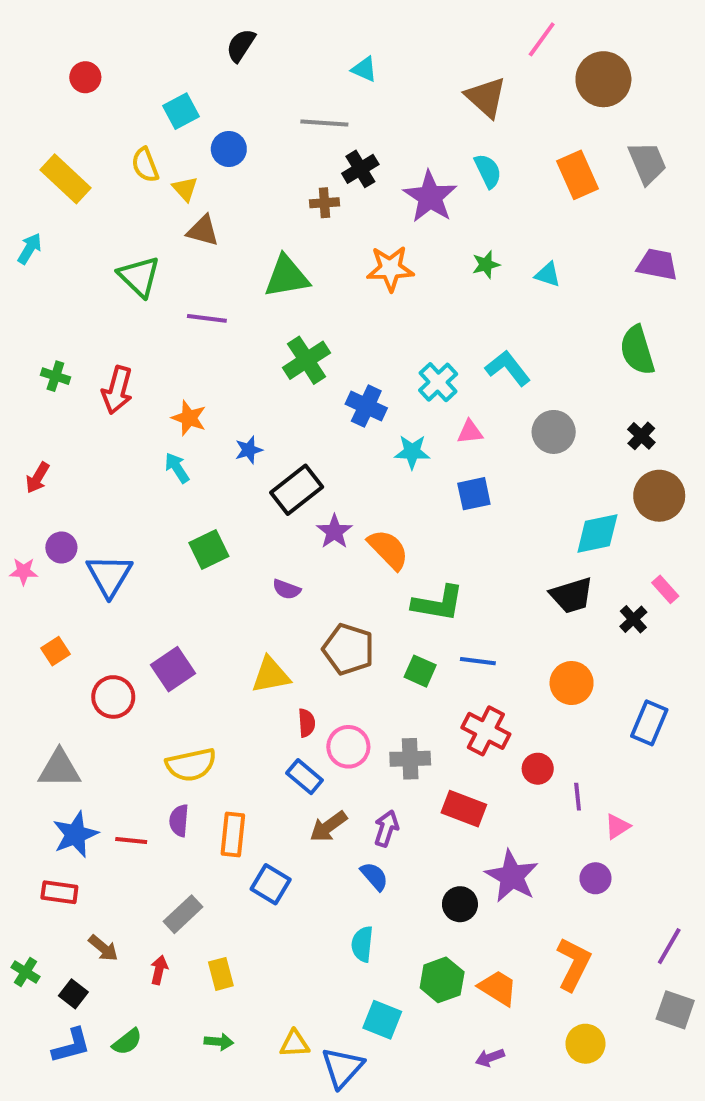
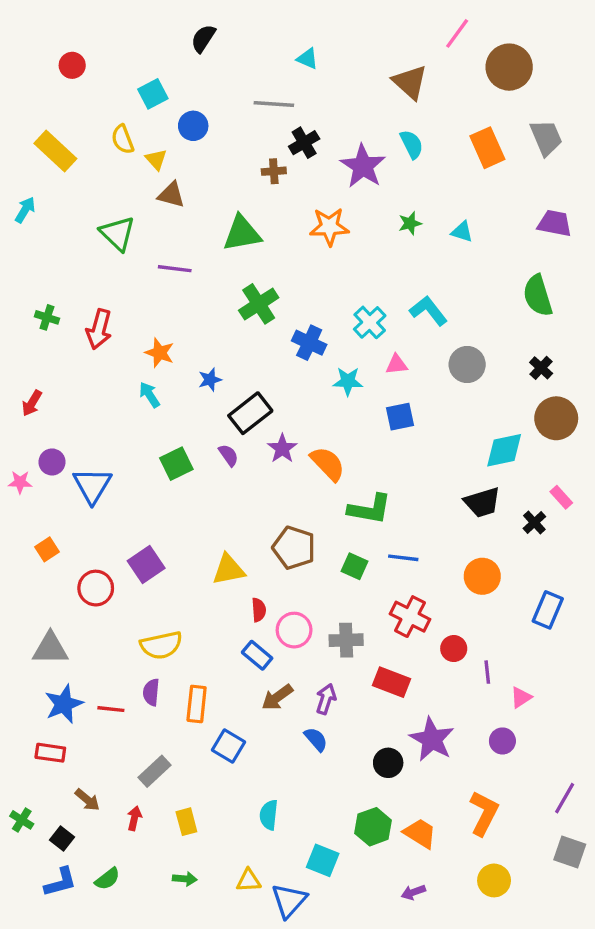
purple semicircle: (287, 589) -> (228, 455), moved, turned -145
cyan semicircle: (362, 944) -> (269, 815), moved

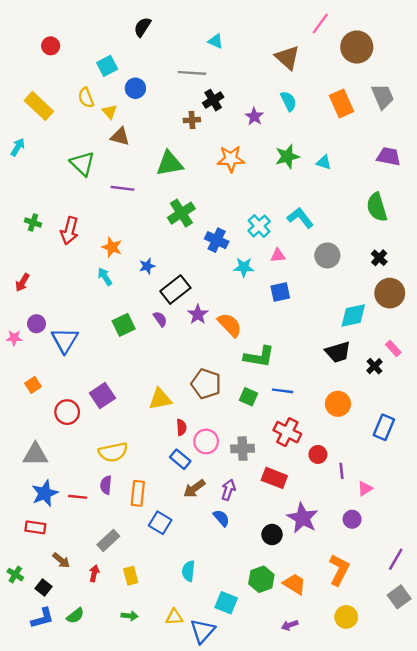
purple star: (363, 166) -> (254, 116), size x0.6
green star: (410, 223) -> (287, 157), size x1.5
gray square: (570, 852) -> (399, 597), turned 35

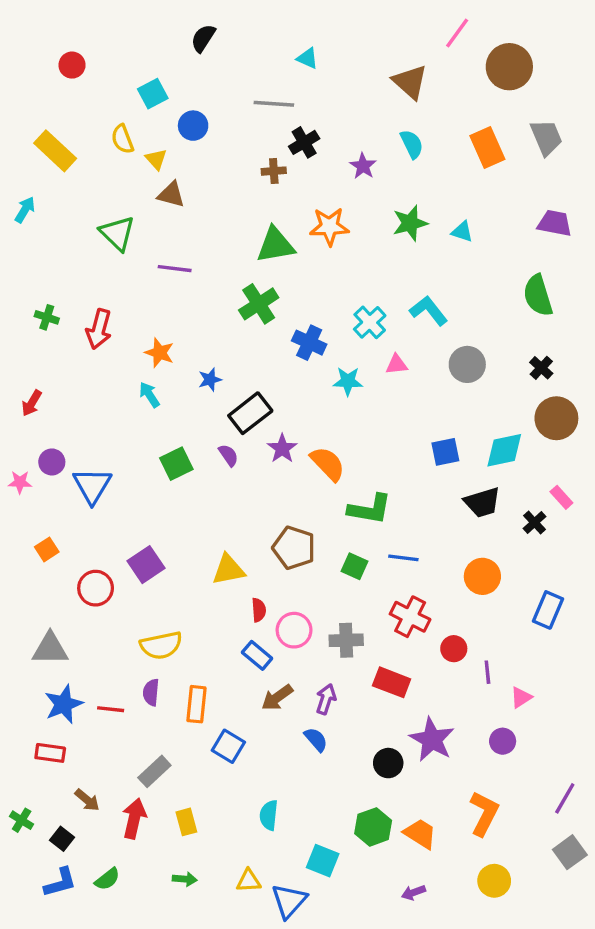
green triangle: (170, 164) -> (276, 245), moved
blue square: (280, 292) -> (445, 452), moved
red arrow: (94, 573) -> (134, 819), size x1.6

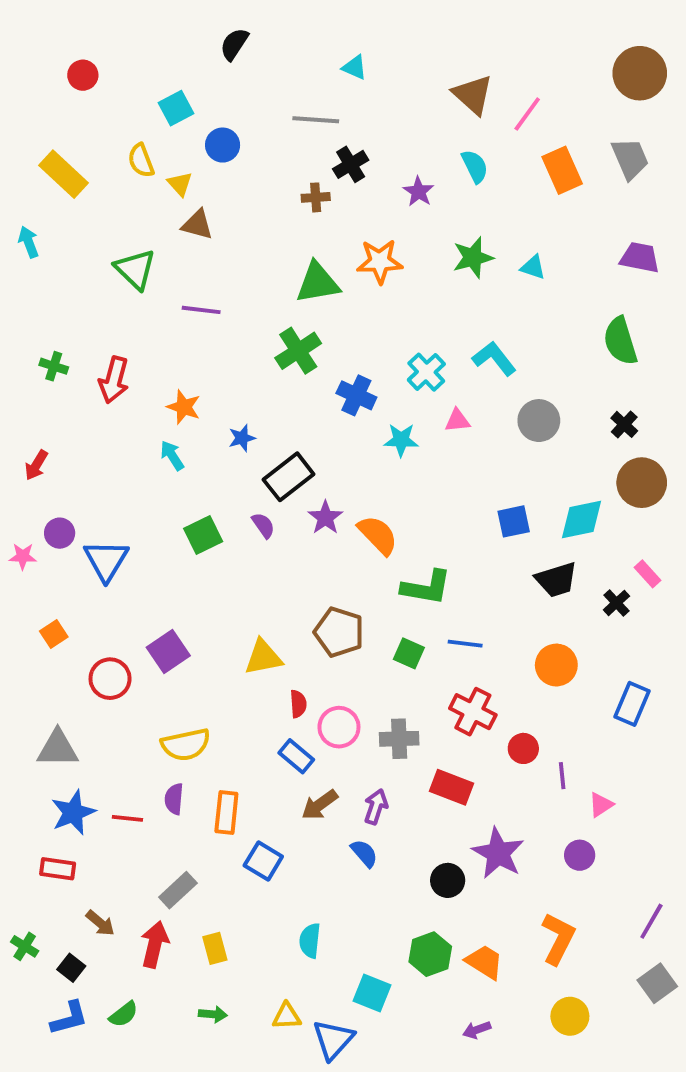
pink line: (457, 33) -> (527, 114), moved
brown circle: (509, 67) -> (640, 73), moved
cyan arrow: (25, 210) -> (29, 242), turned -52

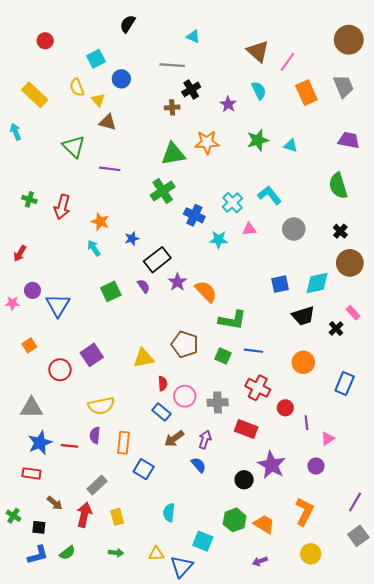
black square: (71, 968) -> (39, 527), turned -32

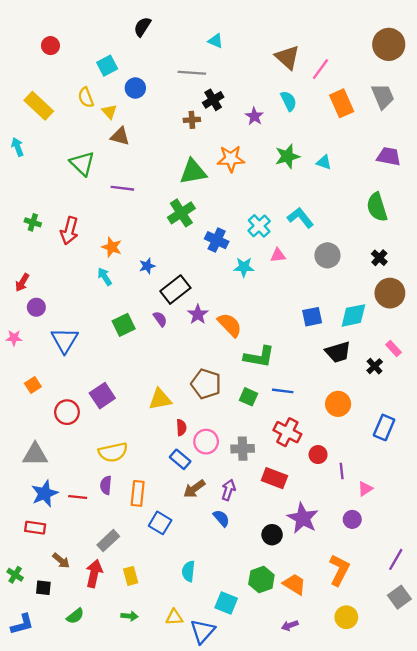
purple circle: (32, 290) -> (36, 307), moved
blue L-shape: (38, 555) -> (22, 624), moved

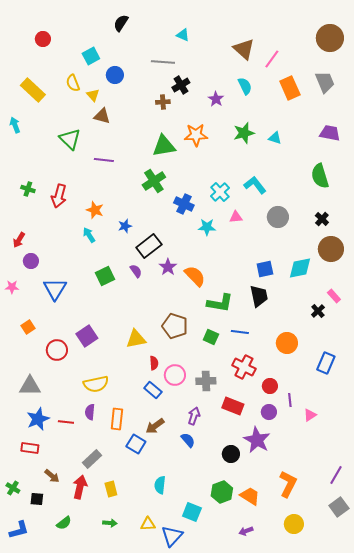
black trapezoid: (338, 352) -> (259, 296), moved, turned -85
brown arrow: (194, 489) -> (155, 426), moved
purple circle: (352, 519) -> (269, 412), moved

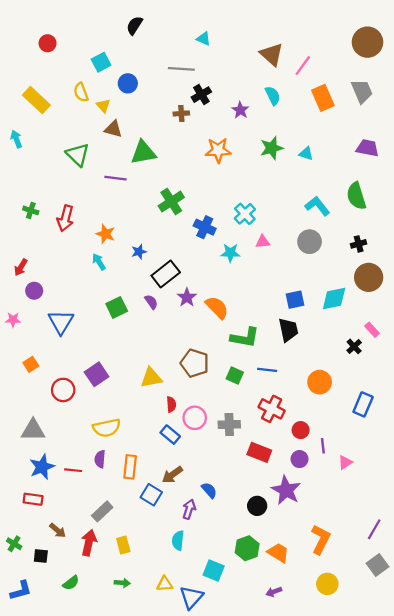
green triangle: (164, 146) -> (143, 152), moved
cyan L-shape: (255, 185) -> (317, 206), moved
black cross: (322, 219) -> (359, 244), turned 32
purple arrow: (194, 416) -> (189, 509), moved

